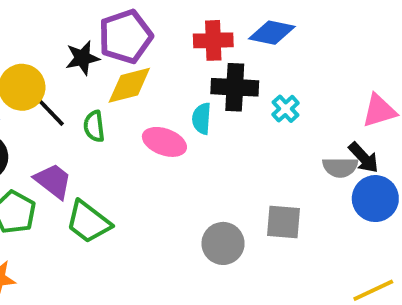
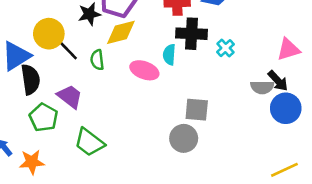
green trapezoid: (88, 222) -> (89, 142), moved
gray square: (284, 222) -> (197, 110), moved

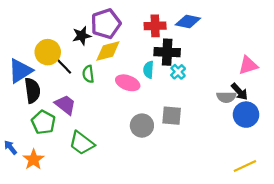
cyan cross: (226, 48) -> (178, 72), moved
gray circle: (184, 138) -> (142, 126), moved
orange star: (32, 162) -> (33, 159), turned -30

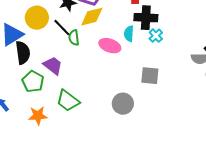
black line: (63, 65) -> (62, 28), moved
gray circle: (142, 126) -> (123, 104), moved
orange star: (33, 159) -> (38, 116), moved, turned 30

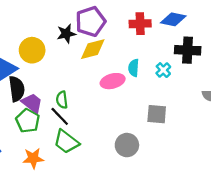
black cross: (146, 18) -> (188, 50), moved
black line: (62, 28) -> (60, 116), moved
green semicircle: (74, 38) -> (62, 100), moved
pink ellipse: (110, 46) -> (113, 81), turned -35
purple trapezoid: (53, 66) -> (32, 103), moved

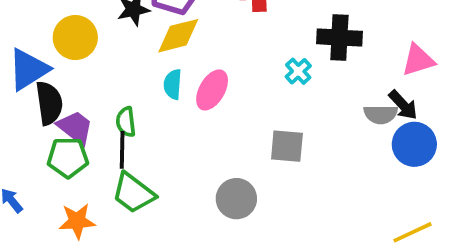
cyan semicircle: (134, 68) -> (173, 84), moved
pink ellipse: (113, 81) -> (212, 90), turned -45
black line: (60, 116) -> (122, 150), turned 45
green pentagon: (28, 121) -> (68, 157), turned -30

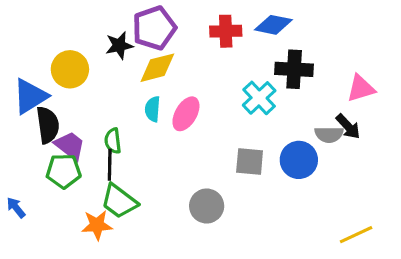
cyan cross: (298, 71) -> (259, 98), size x1.5
blue circle: (414, 144) -> (299, 160), moved
orange star: (77, 221) -> (97, 225), moved

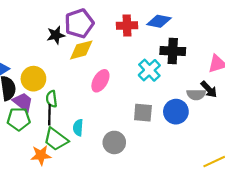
yellow circle: (70, 69) -> (33, 79), moved
cyan semicircle: (153, 109) -> (78, 128), moved

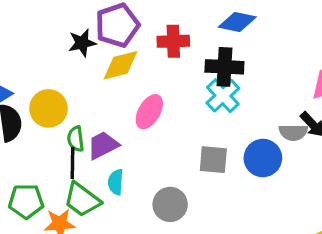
red cross: (127, 26) -> (173, 41), moved
black cross: (173, 51) -> (224, 67), moved
purple trapezoid: (23, 102) -> (103, 145), moved, turned -65
green pentagon: (19, 119) -> (26, 201), moved

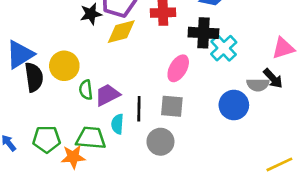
cyan cross: (223, 96) -> (224, 48), moved
pink ellipse: (149, 112) -> (178, 68), moved
gray square: (213, 160) -> (172, 106), moved
black line: (72, 163) -> (139, 109), moved
green trapezoid: (82, 200) -> (91, 138), turned 148

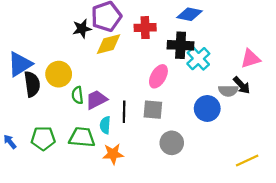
gray circle: (160, 142) -> (172, 143), moved
orange star: (73, 157) -> (113, 154), moved

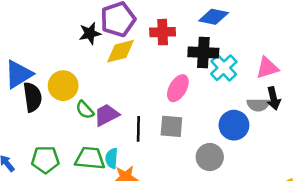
pink triangle: (250, 59) -> (267, 68), moved
black arrow: (242, 85) -> (273, 98), turned 30
green semicircle: (78, 95) -> (85, 110), turned -35
cyan semicircle: (105, 125) -> (112, 158), moved
gray circle: (172, 143) -> (210, 157), moved

